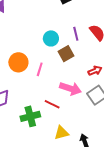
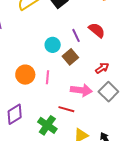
green cross: (30, 116) -> (47, 125), turned -30

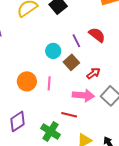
red arrow: (102, 68) -> (93, 73), moved

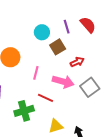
pink line: (49, 83) -> (36, 73), moved
green cross: (51, 131) -> (24, 111), turned 30

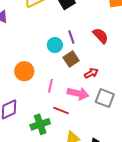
purple line: (67, 27) -> (71, 37), moved
gray square: (90, 87) -> (105, 98), turned -30

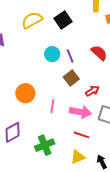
cyan circle: (55, 45) -> (52, 54), moved
red line: (61, 110) -> (82, 135), moved

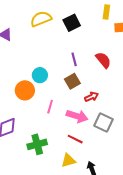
cyan circle: (52, 54) -> (40, 75), moved

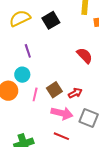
purple line: (74, 59) -> (28, 51), moved
brown square: (72, 81) -> (54, 90), moved
pink line: (50, 107) -> (35, 94), moved

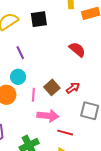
black square: (51, 20) -> (39, 19), turned 30
pink arrow: (62, 113) -> (48, 116), moved

